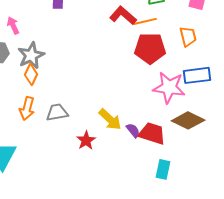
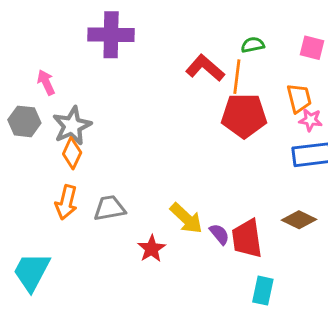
orange line: (145, 21) -> (237, 77), turned -70
pink star: (169, 87) -> (311, 120), moved, size x0.5
brown diamond: (188, 120) -> (299, 220), size x0.7
red trapezoid: (152, 133) -> (247, 239), turned -116

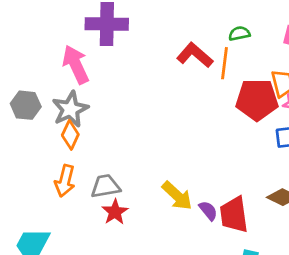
pink arrow: (46, 82) -> (76, 65), moved, size x1.6
red pentagon: (244, 116) -> (257, 100), moved
red star: (152, 249) -> (115, 212), moved

